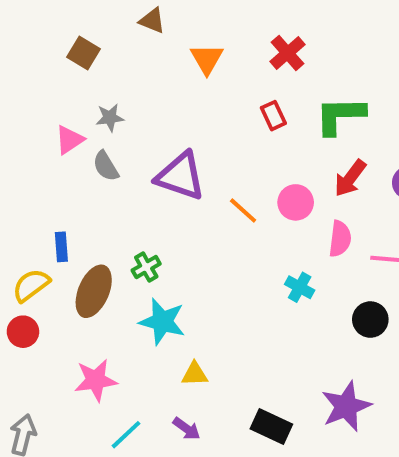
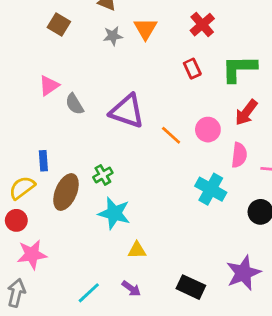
gray star: (110, 118) -> (113, 36), moved
cyan cross: (300, 287) -> (211, 189), size x1.5
pink star: (96, 380) -> (32, 254), moved

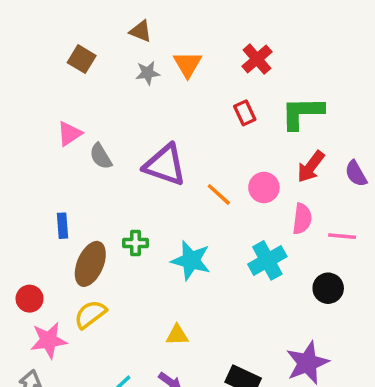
green cross: (103, 175) -> (135, 243), turned 30
yellow semicircle: (22, 188) -> (90, 314), moved
cyan cross: (211, 189) -> (267, 260), turned 32
cyan star: (114, 213) -> (191, 260), moved

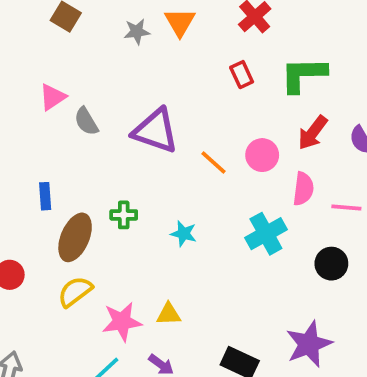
cyan star: (191, 260) -> (184, 234), size x0.6
pink star: (49, 340) -> (122, 322), moved

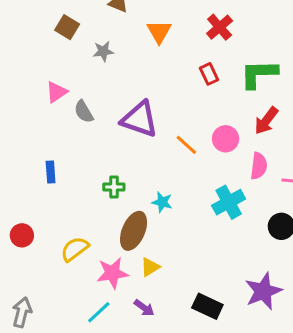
gray star: (137, 32) -> (103, 51), moved
brown ellipse: (75, 237) -> (134, 231), moved
yellow triangle: (169, 314) -> (150, 267), turned -30

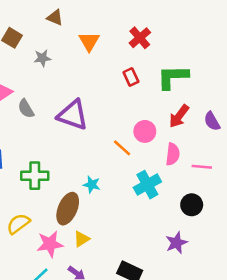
orange line: (186, 145) -> (122, 148), moved
green cross: (114, 187) -> (35, 176), moved, size x1.5
purple star: (263, 291) -> (176, 243), moved, size x0.7

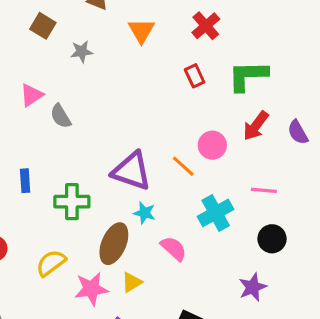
purple triangle: (73, 115) -> (132, 171), moved
pink semicircle: (173, 154) -> (174, 248), moved, turned -55
pink line: (202, 167) -> (264, 190), moved

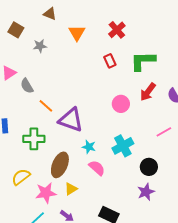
orange line: (183, 166) -> (46, 106), moved
pink line: (264, 190) -> (164, 132), moved, turned -35
cyan star: (145, 213) -> (89, 147), moved
black circle: (272, 239) -> (149, 167), moved

